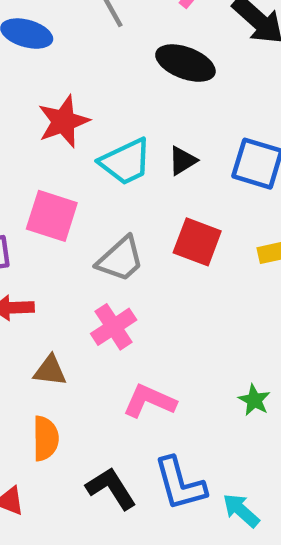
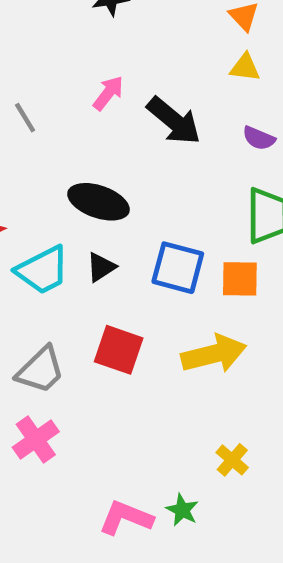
black ellipse: (185, 63) -> (99, 202), moved
pink L-shape: (149, 401) -> (126, 518), moved

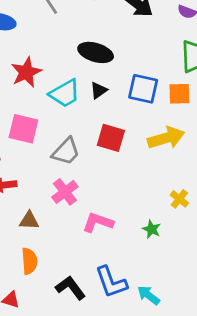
pink L-shape: (126, 518) -> (98, 222), moved

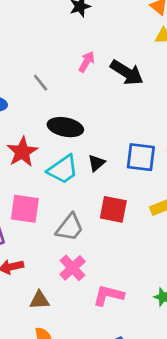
black ellipse: (96, 52) -> (65, 127), moved

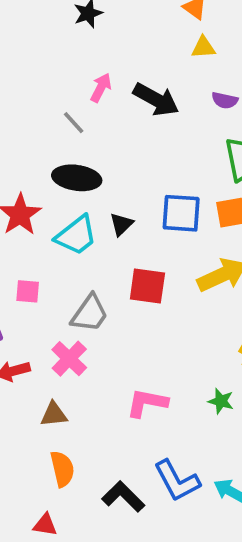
gray line: (41, 83) -> (74, 123), moved
pink square: (25, 209) -> (28, 291), size x0.6
pink cross: (73, 268) -> (69, 359), moved

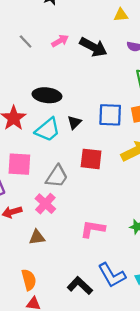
pink arrow: (101, 88) -> (60, 41), turned 35
gray line: (74, 123) -> (26, 42), moved
pink square: (28, 291) -> (19, 164), size x1.6
orange semicircle: (62, 469) -> (29, 280), moved

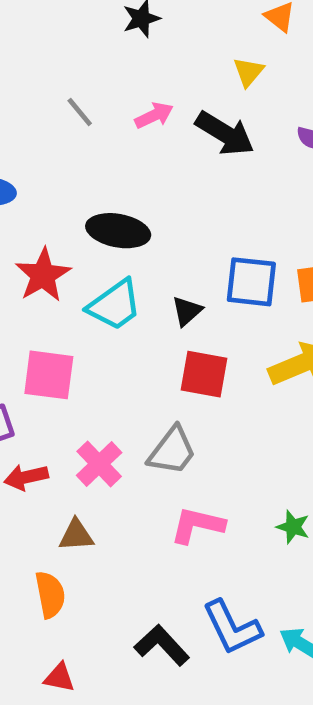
yellow triangle: (121, 15) -> (248, 72), moved, turned -48
black triangle: (74, 122) -> (187, 311), moved
gray trapezoid: (57, 176) -> (172, 451), moved
orange semicircle: (29, 280) -> (50, 595), moved

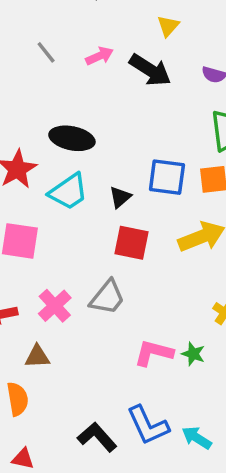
pink L-shape: (197, 525) -> (154, 353), moved

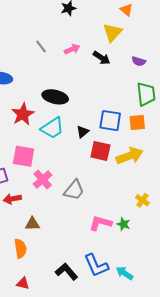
yellow triangle: (168, 26) -> (112, 32), size x1.5
black arrow: (150, 70) -> (102, 58), size x0.7
red square: (132, 243) -> (100, 151), moved
pink cross: (55, 306) -> (43, 179), moved

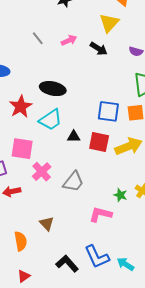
black triangle: (83, 132) -> (74, 137), moved, turned 40
brown triangle: (32, 224) -> (47, 224), moved, turned 49
green star: (123, 224) -> (120, 195), moved
red triangle: (23, 283) -> (24, 276), turned -48

